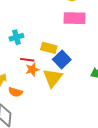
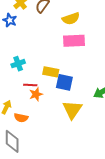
blue square: (62, 59) -> (64, 82), turned -30
yellow triangle: (53, 78) -> (72, 110), moved

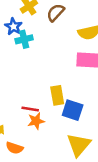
cyan cross: (18, 64) -> (24, 39), moved
yellow rectangle: (51, 72) -> (57, 95), turned 63

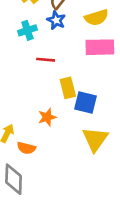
blue star: (13, 26) -> (56, 20), moved
red line: (30, 109) -> (46, 60), moved

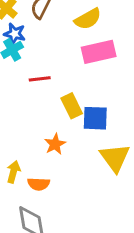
blue star: (56, 20) -> (15, 34), moved

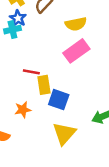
pink rectangle: (99, 52) -> (76, 51), turned -40
red line: (40, 79) -> (31, 72), moved

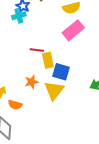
yellow triangle: (64, 134) -> (54, 90), moved

